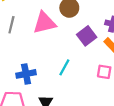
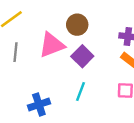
purple square: (87, 36) -> (82, 56), moved

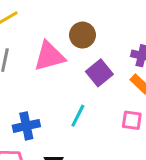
purple square: (82, 56) -> (99, 73), moved

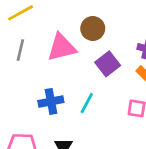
blue cross: (26, 126) -> (51, 101), moved

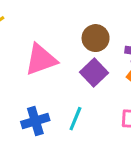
brown circle: (93, 28) -> (96, 38), moved

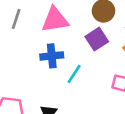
blue cross: (35, 121) -> (52, 56), moved

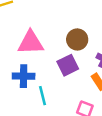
cyan line: (74, 74) -> (43, 96), turned -54

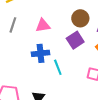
pink triangle: (31, 43) -> (43, 25), size x0.7

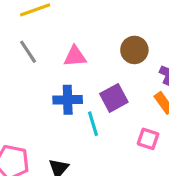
gray line: (13, 25) -> (28, 52), turned -56
purple square: (75, 40) -> (114, 98), moved

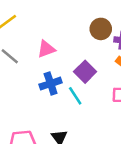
brown circle: (134, 50) -> (101, 29), moved

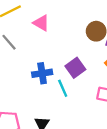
pink triangle: (46, 49) -> (41, 23), moved, turned 42

